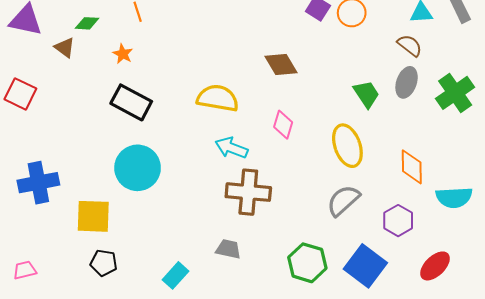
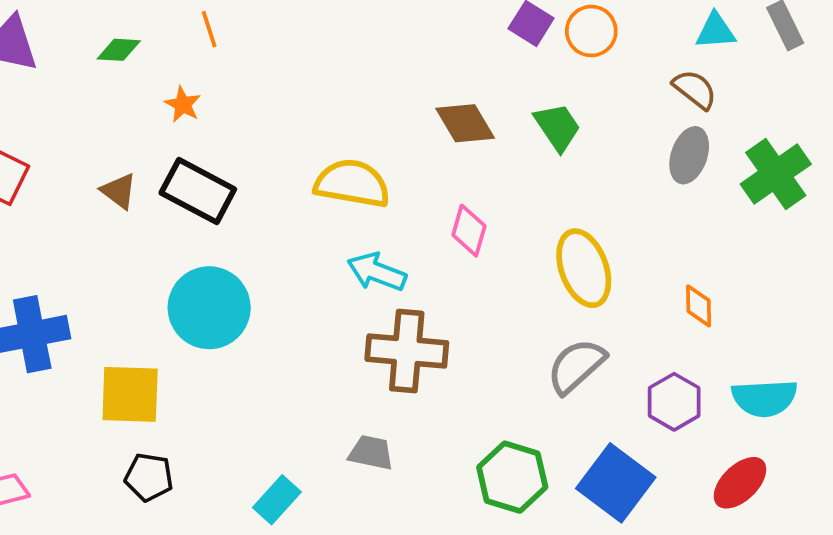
brown triangle: (65, 48) -> (119, 191), moved
green trapezoid: (366, 94) -> (557, 127), moved
orange diamond: (412, 167) -> (699, 306), size x0.7
cyan semicircle: (454, 197) -> (764, 398), moved

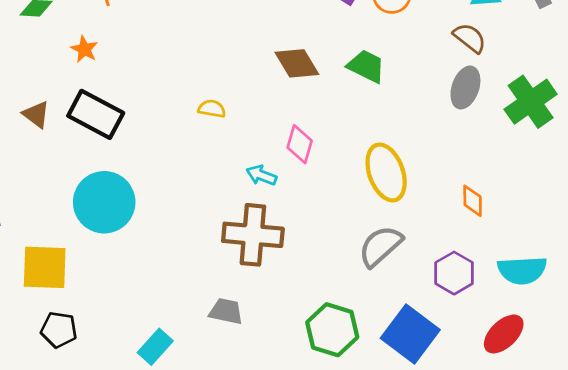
green trapezoid: (557, 127) -> (366, 66), turned -30
yellow semicircle: (352, 183) -> (212, 109), size x0.5
cyan arrow: (377, 272) -> (261, 175), moved, size x0.7

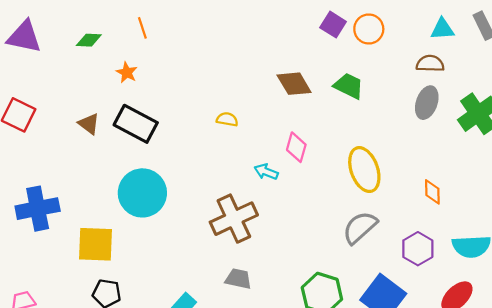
brown semicircle: (470, 38) -> (430, 64), turned -36
brown cross: (253, 235) -> (234, 219), moved, turned -30

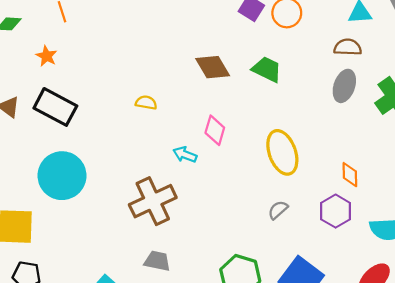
gray semicircle: (360, 228) -> (278, 210), size x0.6
purple hexagon: (418, 249) -> (336, 211), moved

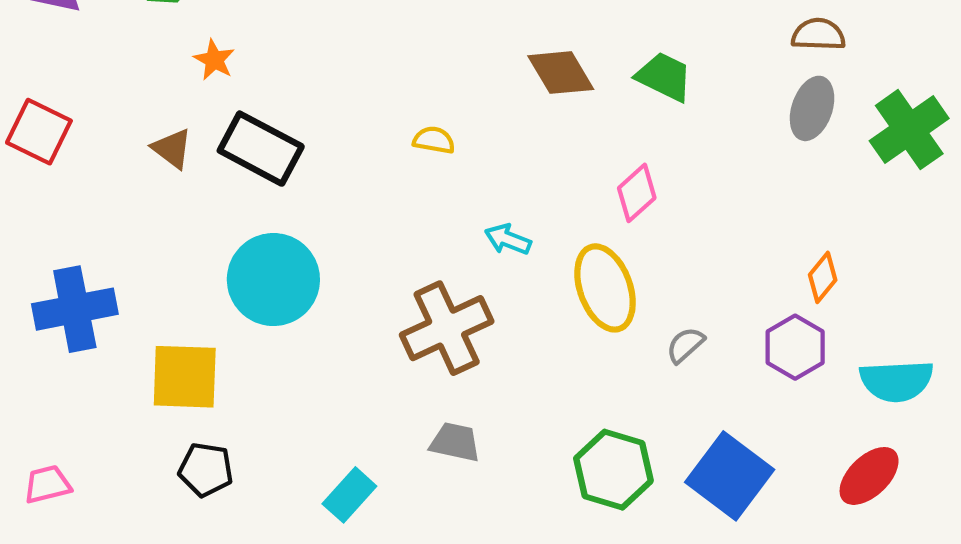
orange star: (46, 56) -> (214, 60), moved
pink diamond: (215, 130) -> (637, 193), moved, turned 32
yellow ellipse: (282, 152) -> (605, 288), moved
orange diamond: (350, 175) -> (823, 277), turned 40

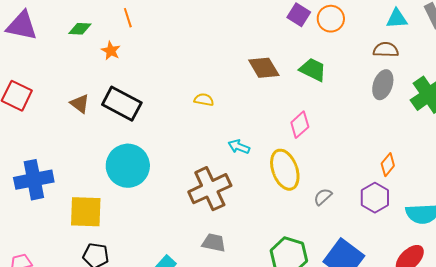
orange star: (214, 60) -> (111, 51), moved

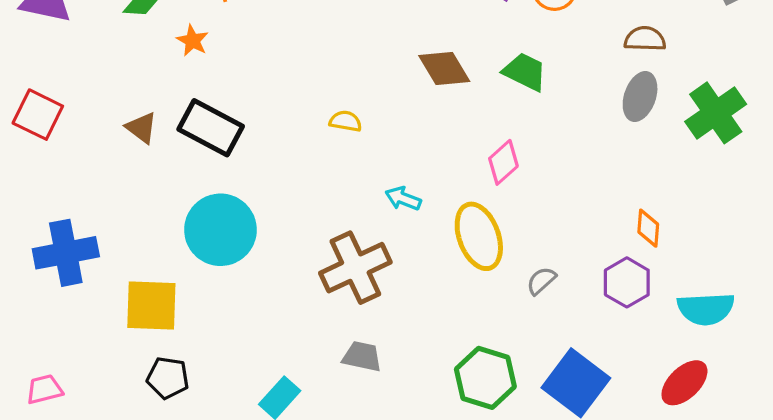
orange diamond: (388, 165) -> (648, 228), turned -35

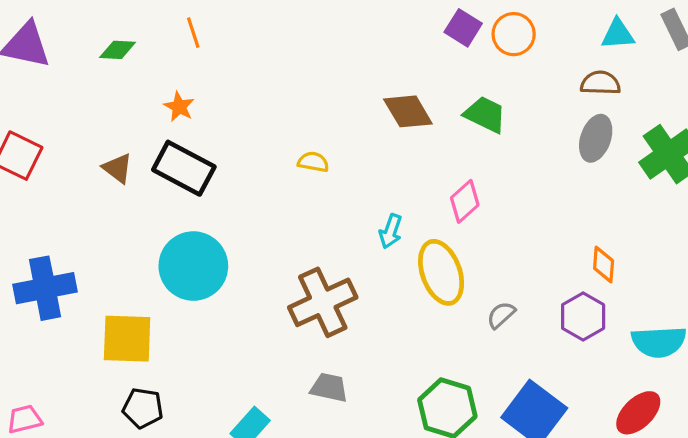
orange star: (193, 41) -> (179, 107), moved
cyan arrow: (403, 199) -> (391, 231), moved, turned -92

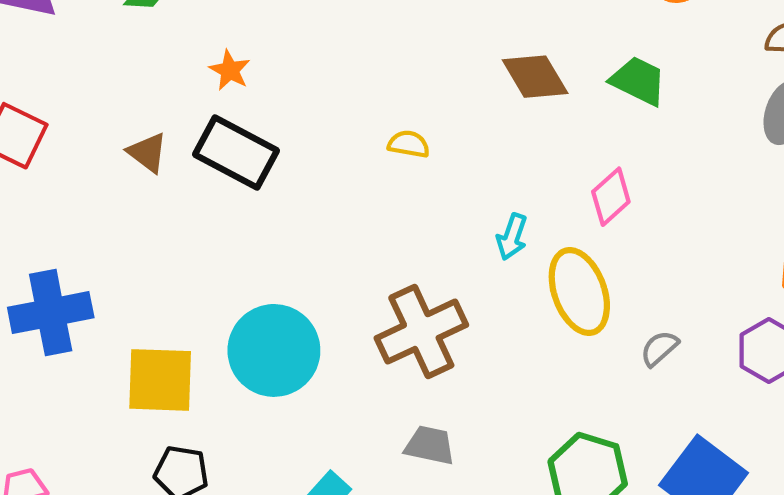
cyan circle: (193, 266) -> (274, 350), moved

